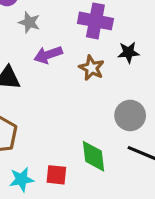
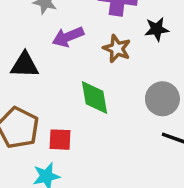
green diamond: (94, 156) -> (95, 98), moved
red square: (56, 175) -> (60, 140), moved

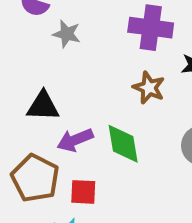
purple arrow: (68, 37) -> (75, 140), moved

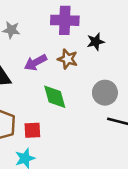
purple arrow: (75, 140) -> (36, 62), moved

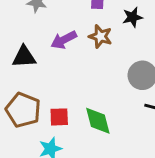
green diamond: (55, 97) -> (98, 121), moved

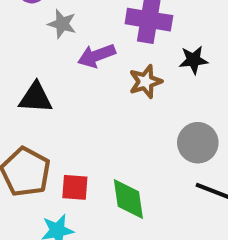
brown star: (100, 36) -> (145, 82), turned 30
purple arrow: (64, 40) -> (96, 56), moved

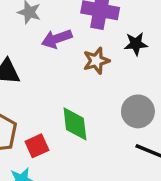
red square: (75, 187) -> (37, 146), turned -30
green diamond: (128, 199) -> (75, 124), moved

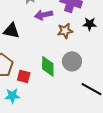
gray circle: (138, 111) -> (72, 61), moved
red square: (37, 146) -> (24, 76), turned 32

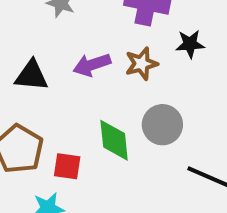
purple arrow: (43, 15) -> (92, 65), moved

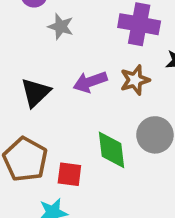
black triangle: (32, 75) -> (36, 93), turned -48

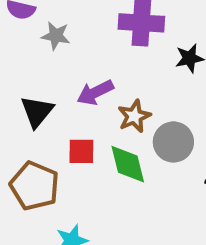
brown star: (135, 80) -> (134, 116), moved
red square: (69, 174) -> (81, 151), moved

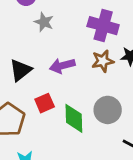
brown star: (134, 116) -> (103, 61), moved
red square: (81, 151) -> (45, 103), turned -36

